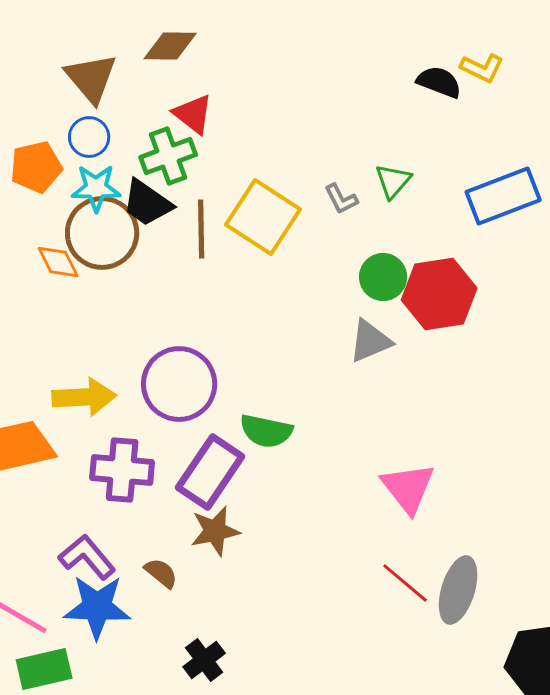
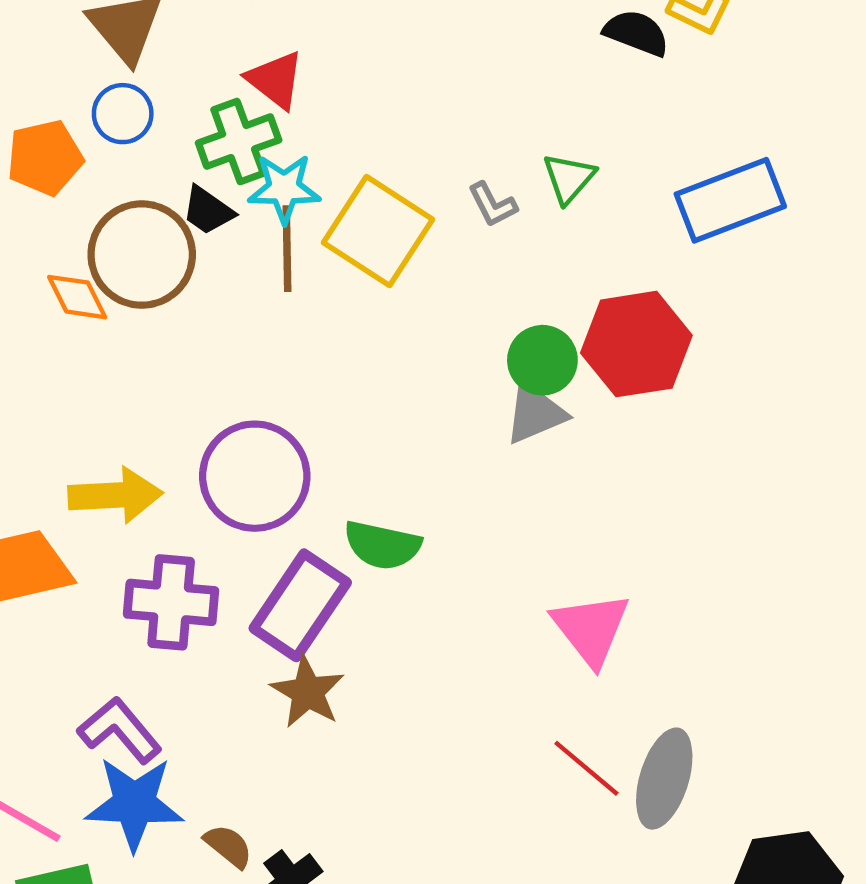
cyan star: (96, 188) -> (284, 188), moved
black trapezoid: (147, 203) -> (208, 210), size x0.7
green circle: (383, 277) -> (542, 360), moved
brown star: (215, 531) -> (308, 692), turned -30
brown semicircle: (161, 573) -> (228, 846), moved

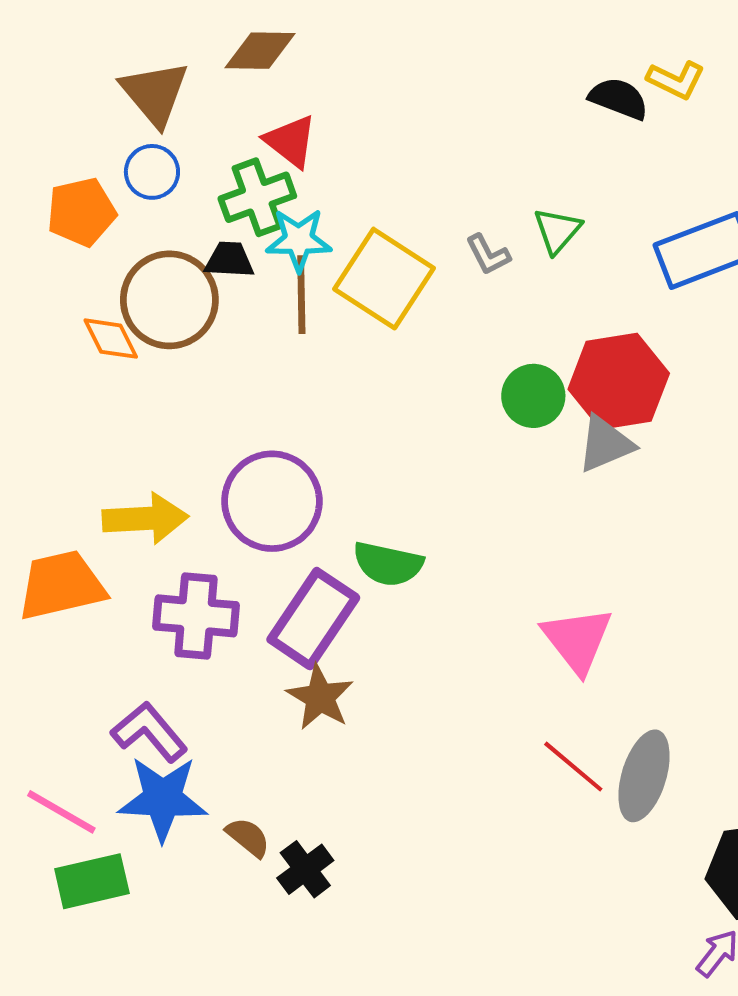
black trapezoid: (208, 210) -> (229, 260), turned 148
gray triangle: (535, 413) -> (605, 444), moved

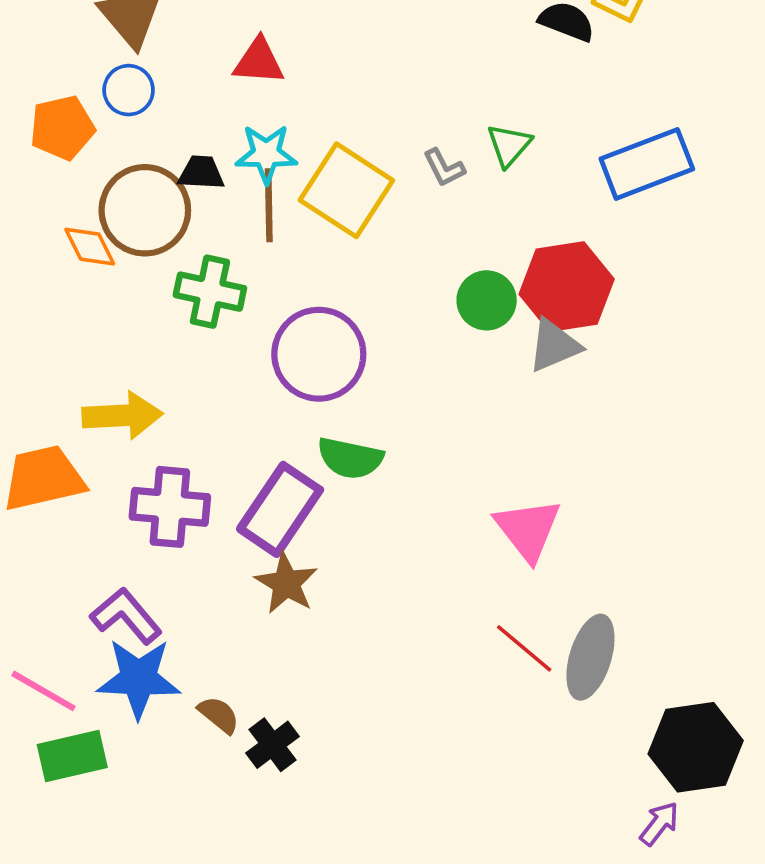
red triangle: (291, 141) -> (259, 61), turned -34
green cross: (257, 197) -> (210, 292), moved, turned 32
purple circle: (272, 501) -> (319, 354), moved

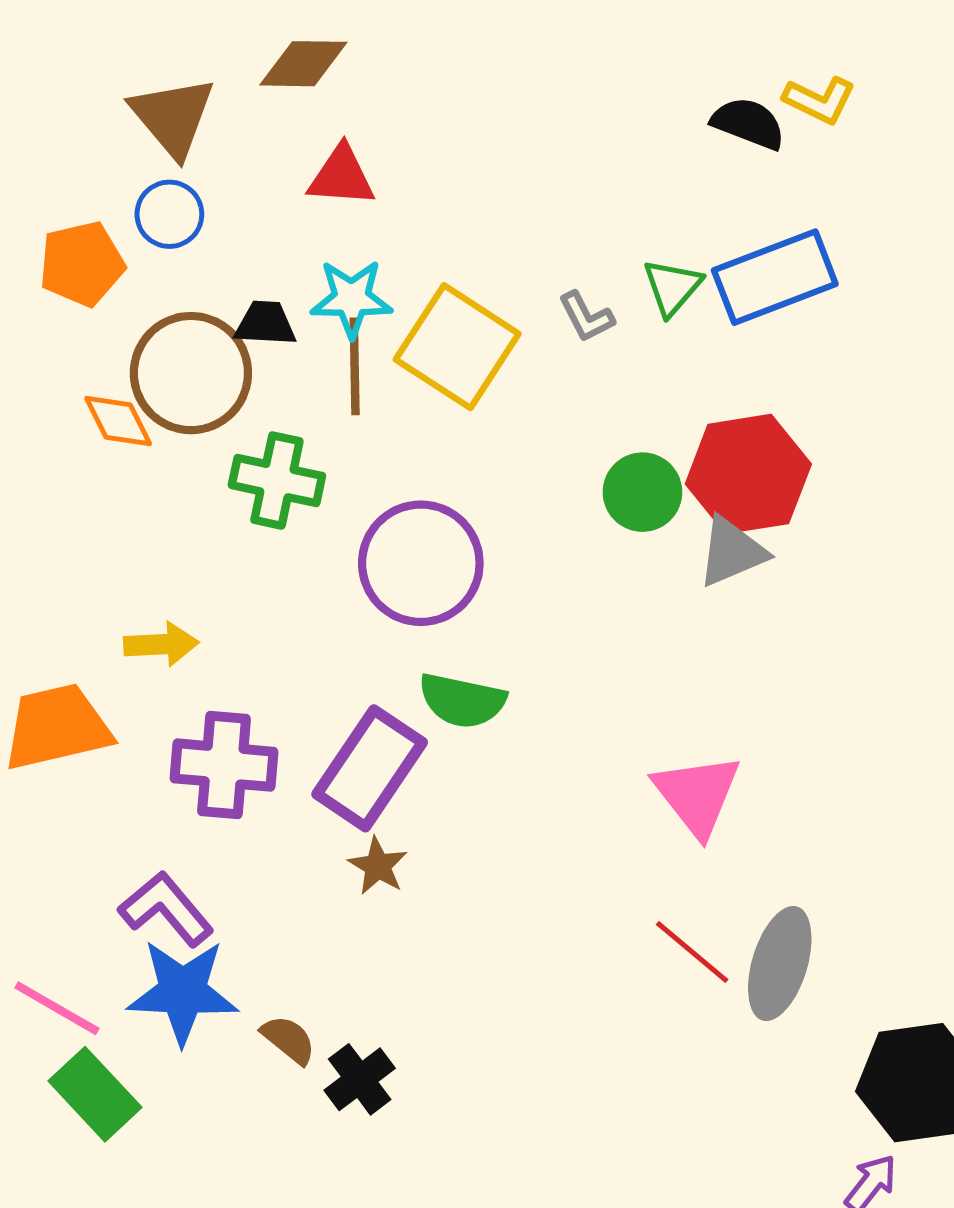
blue rectangle: (647, 164) -> (775, 277), moved
yellow arrow: (122, 416) -> (161, 644), size x0.7
brown star: (286, 583) -> (378, 866), size x0.7
green rectangle: (72, 756) -> (95, 1094), turned 60

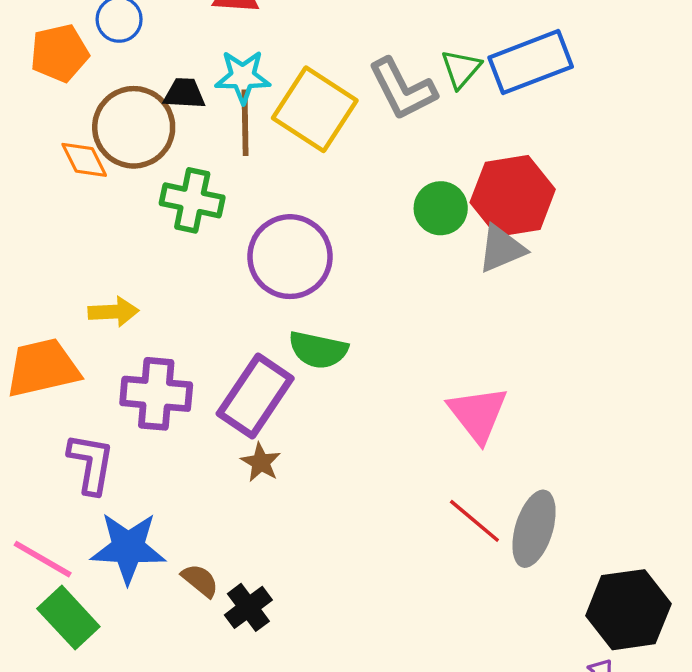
gray L-shape: (586, 317) -> (402, 89), size x1.8
purple L-shape: (166, 909) -> (91, 463), moved, turned 50

